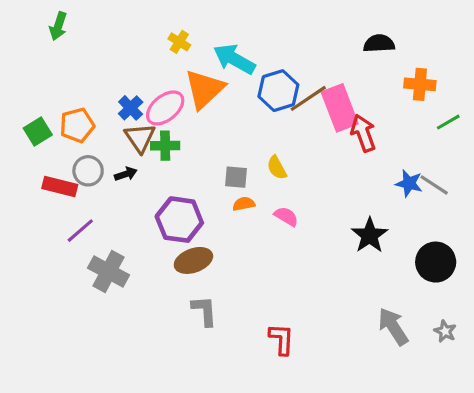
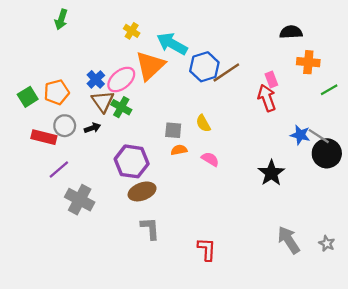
green arrow: (58, 26) -> (61, 19), moved
black semicircle: (379, 43) -> (291, 32), moved
pink rectangle: (340, 108) -> (271, 79), moved, size x0.5
green cross: (165, 146) -> (121, 107), turned 30
black circle: (436, 262) -> (327, 153), moved

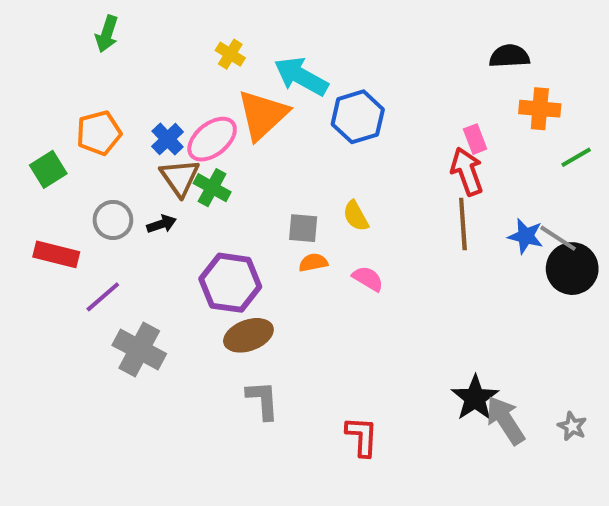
brown line: (226, 73) -> (463, 224), moved, turned -60
orange pentagon: (57, 92) -> (99, 133), moved
red rectangle: (44, 137) -> (56, 254), moved
black star: (271, 173) -> (475, 398), moved

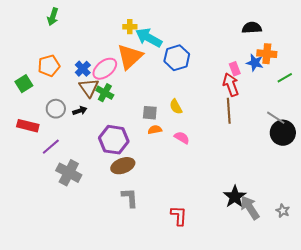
yellow cross: (230, 54) -> (130, 27), moved, turned -32
blue star: (526, 236) -> (255, 63), moved

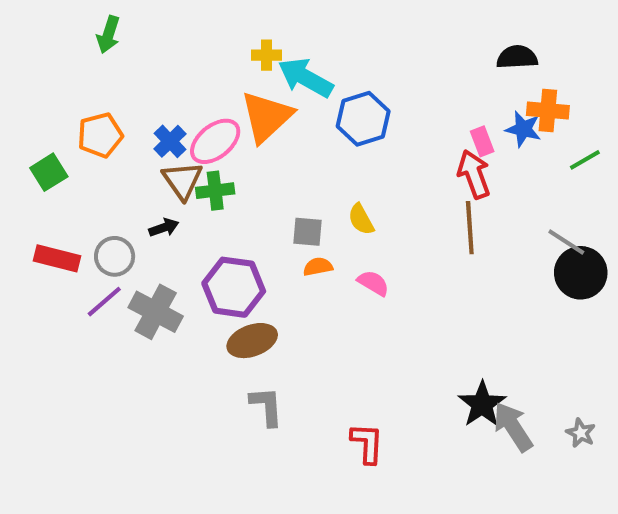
green cross: (105, 93) -> (215, 191), turned -36
gray circle: (56, 109) -> (115, 256), moved
gray cross: (69, 173) -> (156, 312), moved

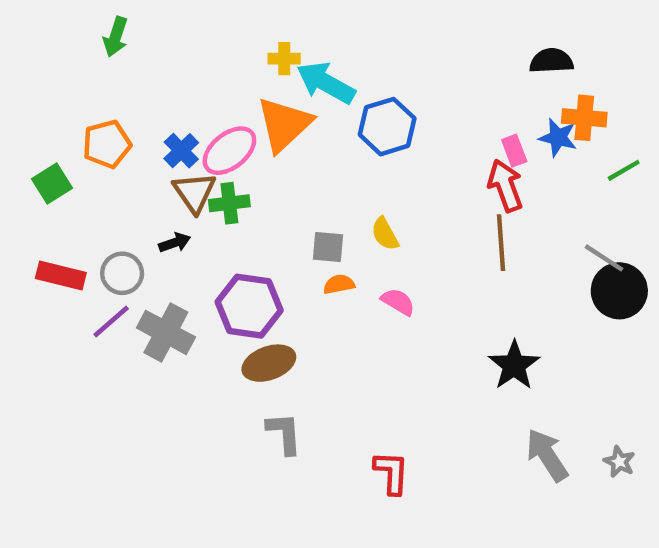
black star: (482, 404) -> (514, 365), moved

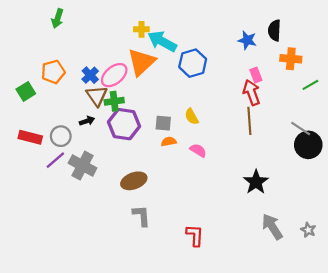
black semicircle: (551, 61) -> (274, 30), turned -84
blue star: (558, 138) -> (247, 40), moved
purple hexagon: (249, 306) -> (124, 124), moved

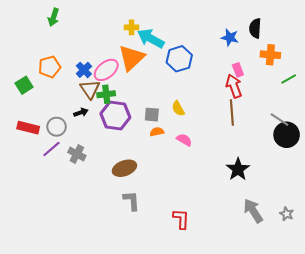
gray cross: (83, 166) -> (77, 154), size x0.7

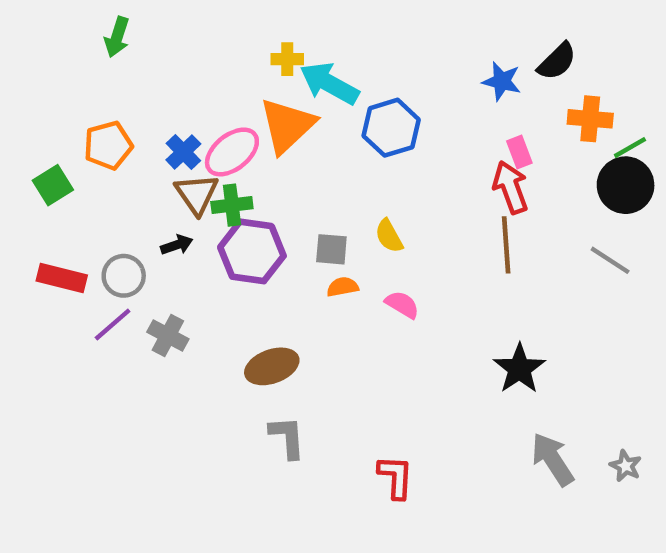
black semicircle: (255, 28) -> (557, 61), turned -138
green line: (289, 79) -> (630, 148), moved
black circle: (287, 135) -> (626, 185), moved

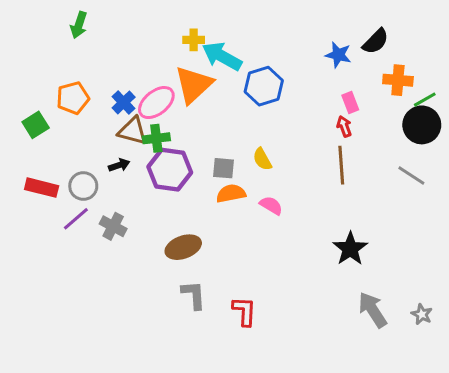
red arrow: (511, 187) -> (344, 126), size x0.6
brown triangle: (197, 194) -> (133, 131), turned -40
orange semicircle: (343, 287) -> (231, 193), size x1.4
red L-shape: (396, 477) -> (244, 311), moved

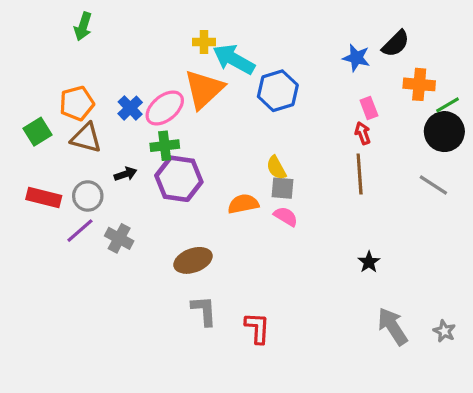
brown triangle: (133, 131) -> (86, 138), moved
gray square: (223, 168) -> (283, 188), moved
black star: (350, 249) -> (369, 262), size x0.6

